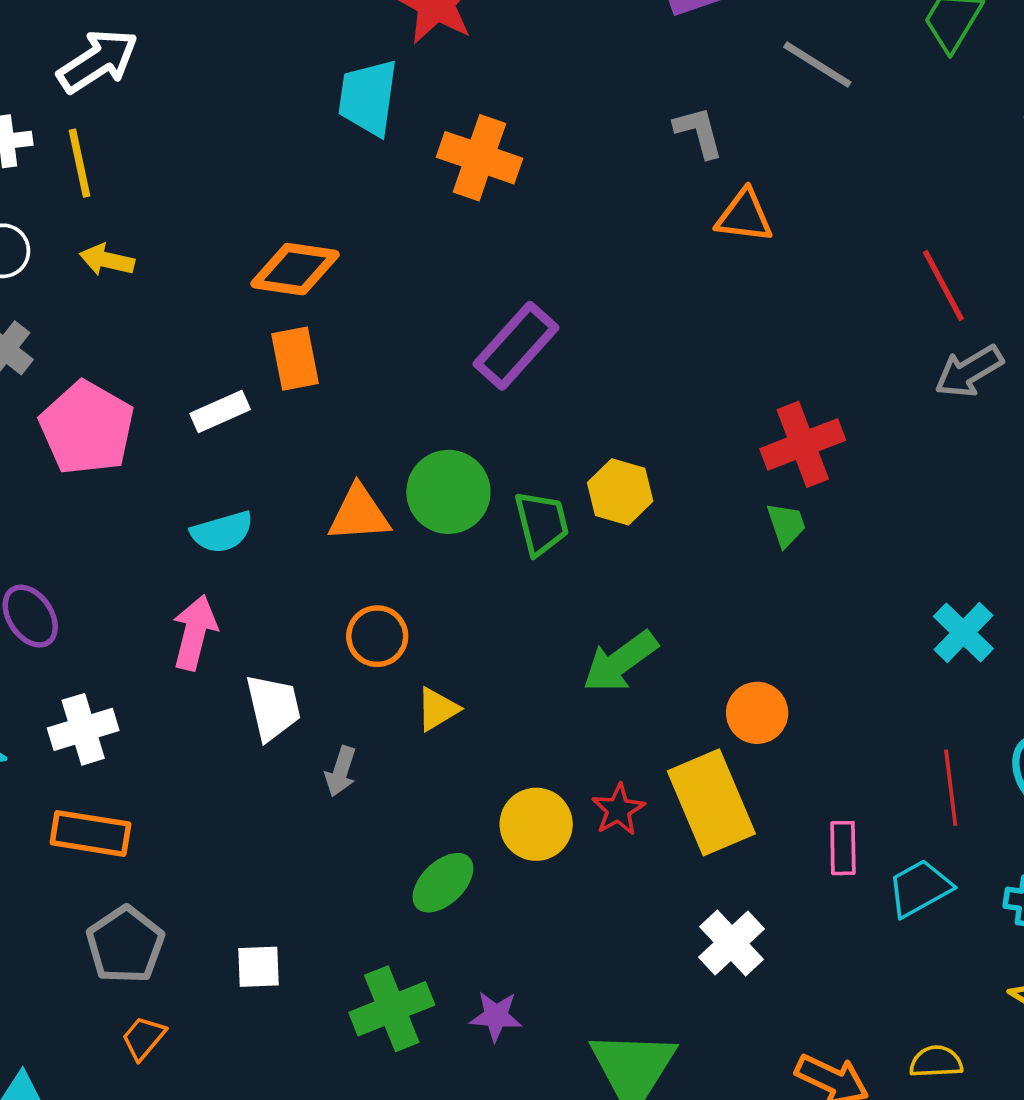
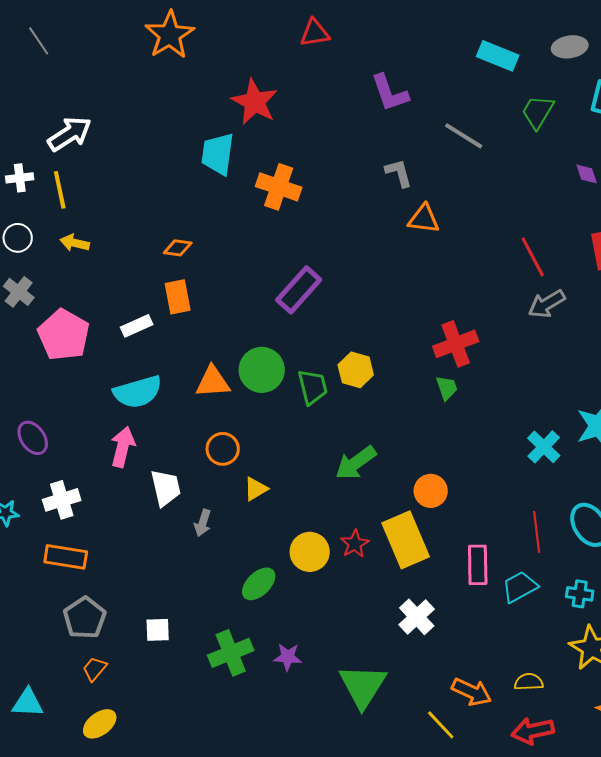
orange diamond: (295, 269) -> (178, 248), size x0.6
cyan semicircle: (222, 532) -> (138, 392), size x1.4
pink rectangle: (843, 848) -> (478, 565), size x1.4

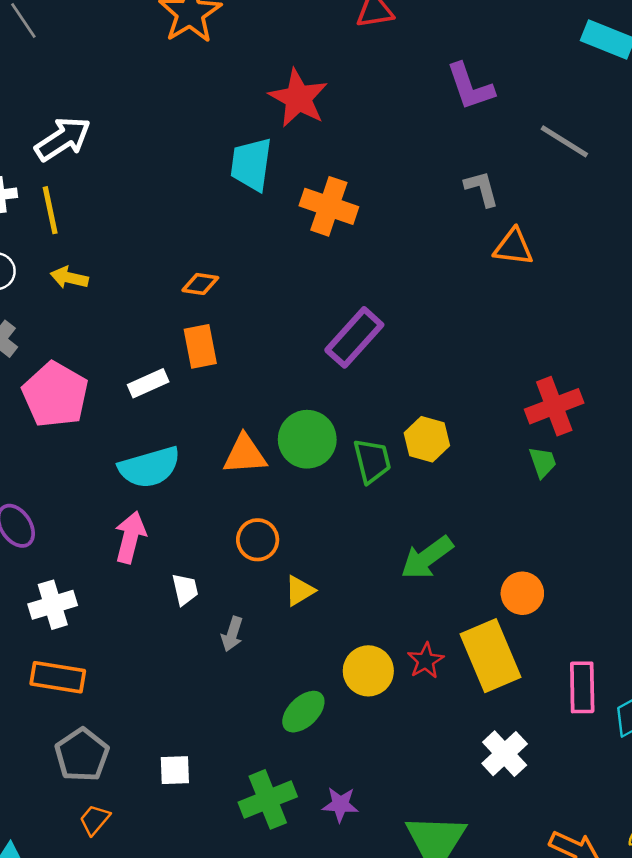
white trapezoid: (166, 488) -> (185, 589), size x0.7

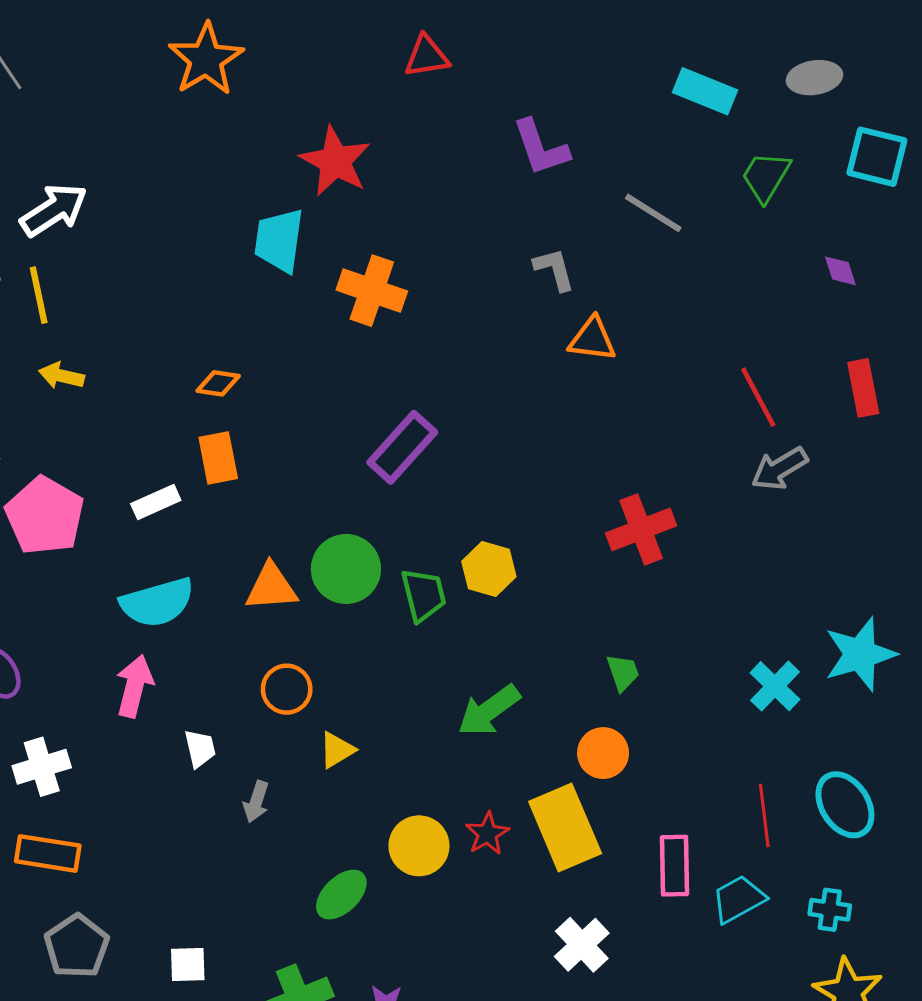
green trapezoid: (543, 462) -> (623, 672), moved

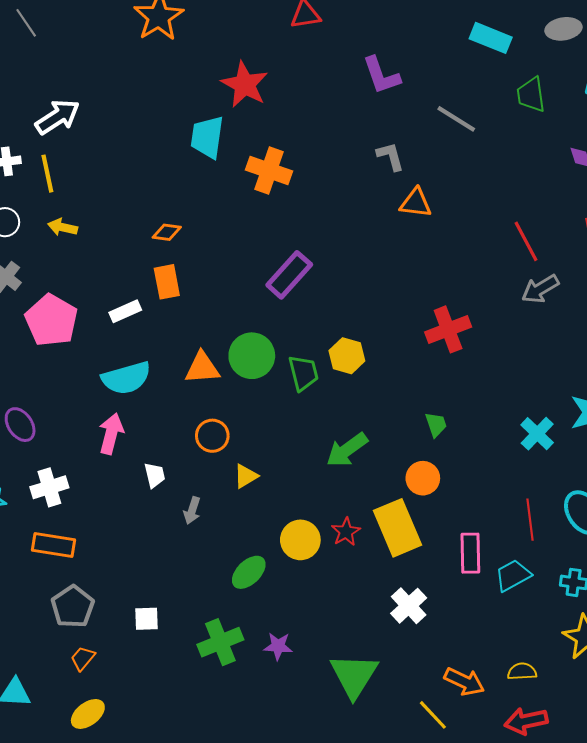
green trapezoid: (766, 176) -> (531, 95), turned -39

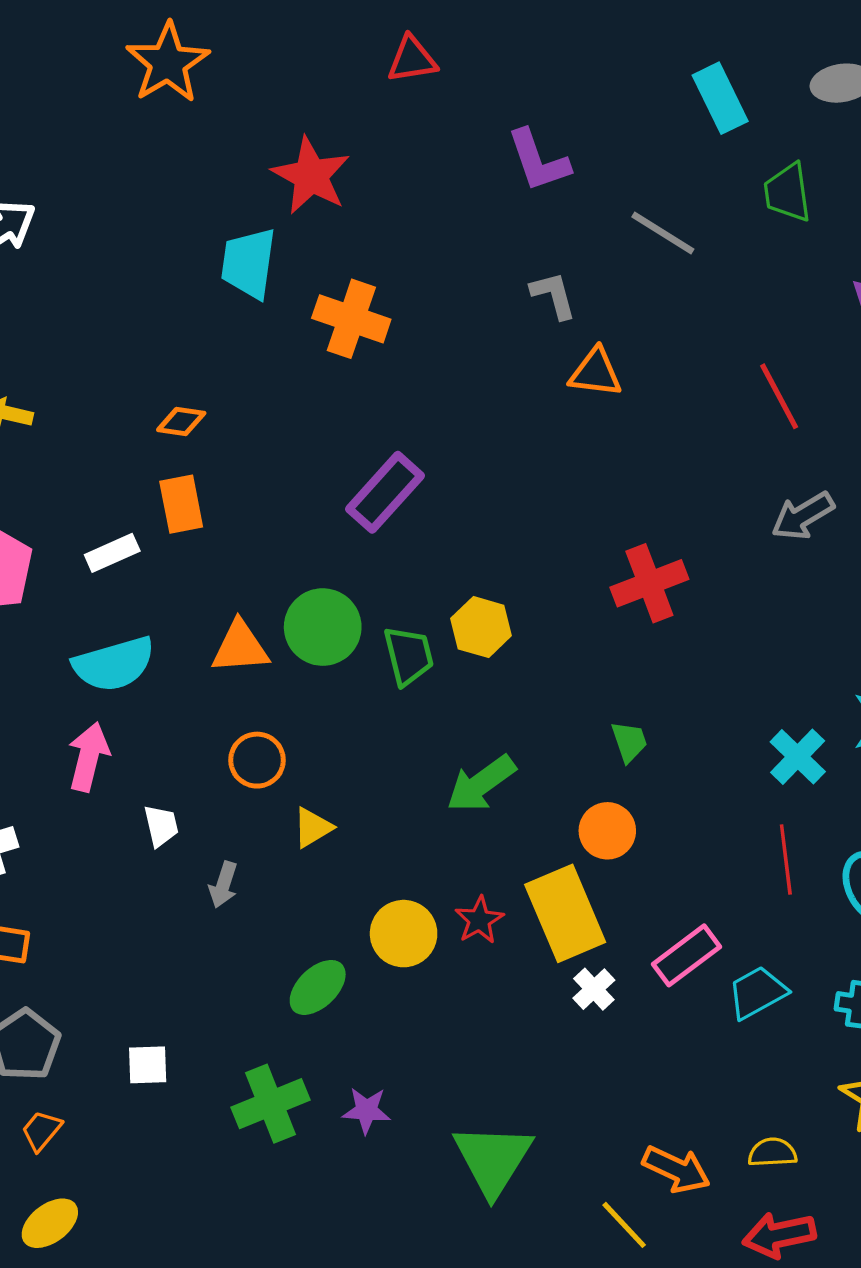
cyan rectangle: (491, 38) -> (720, 98), turned 42
red line: (526, 241) -> (779, 396), moved
red line: (530, 520) -> (786, 859), moved
pink rectangle: (470, 553) -> (686, 955), turned 54
white cross: (409, 606) -> (594, 989), moved, size x0.7

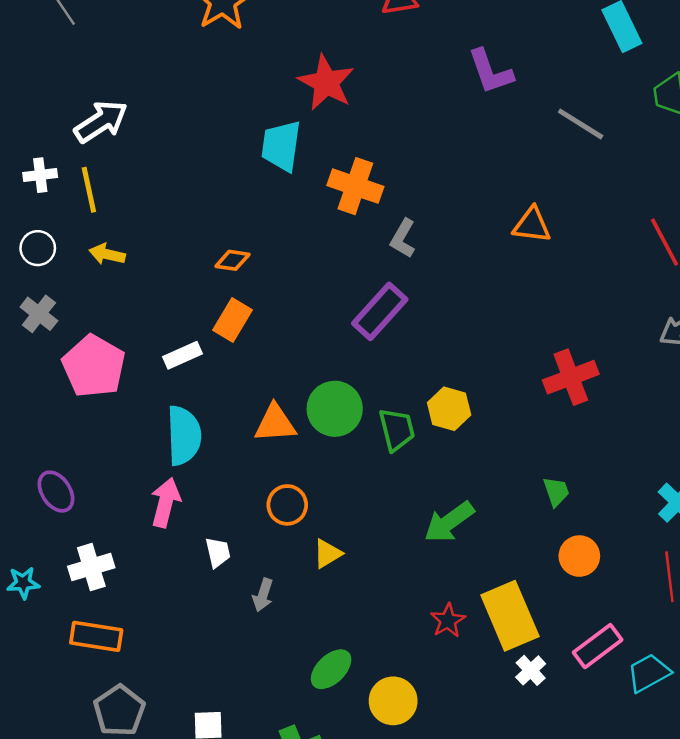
gray L-shape: (553, 295) -> (403, 238), moved, turned -135
orange rectangle: (181, 504) -> (232, 320), turned 42
cyan semicircle: (114, 664) -> (184, 436), turned -76
orange circle: (607, 831) -> (579, 556), moved
yellow circle: (404, 934) -> (393, 701), moved

